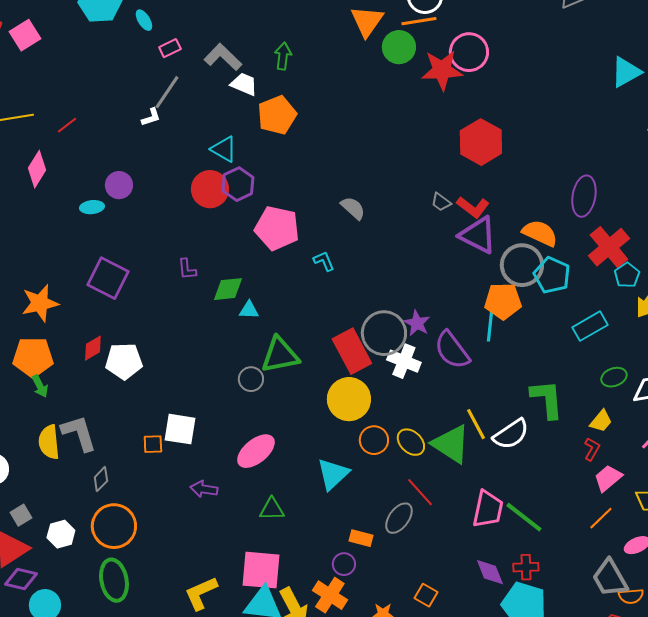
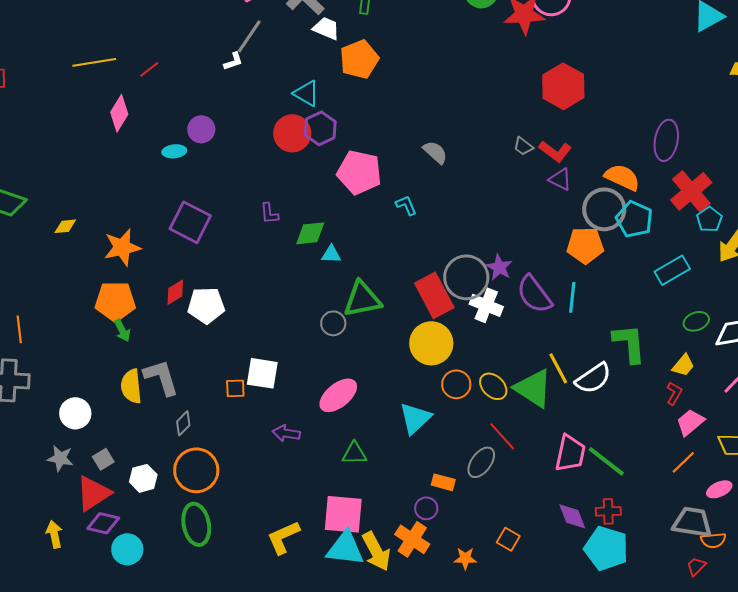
purple triangle: (478, 235) -> (560, 179), size x0.6
cyan line: (490, 326) -> (572, 297), moved
gray trapezoid: (610, 578) -> (692, 522), turned 129

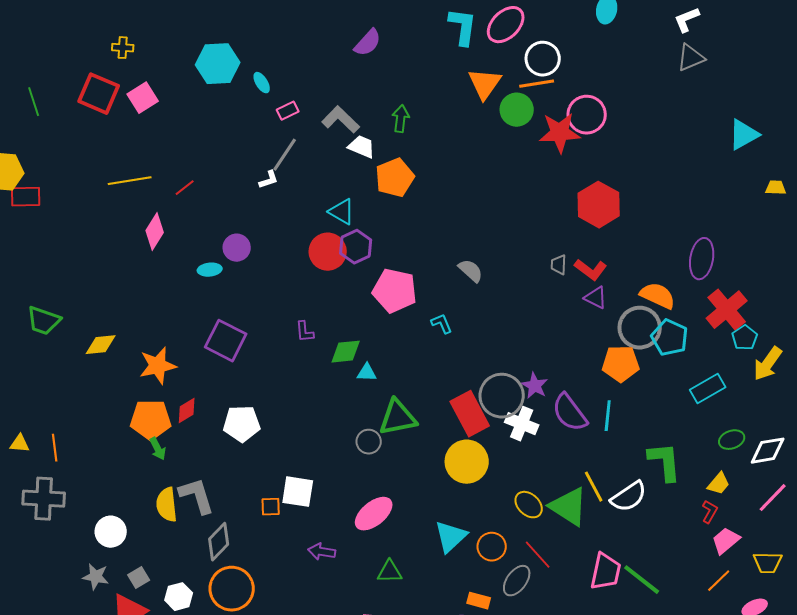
gray trapezoid: (523, 146) -> (559, 265), turned 55
yellow diamond: (65, 226) -> (101, 345), size x1.4
red diamond: (175, 292) -> (187, 411), moved
orange circle: (456, 384) -> (492, 547), moved
gray diamond: (183, 423) -> (219, 542), size x1.5

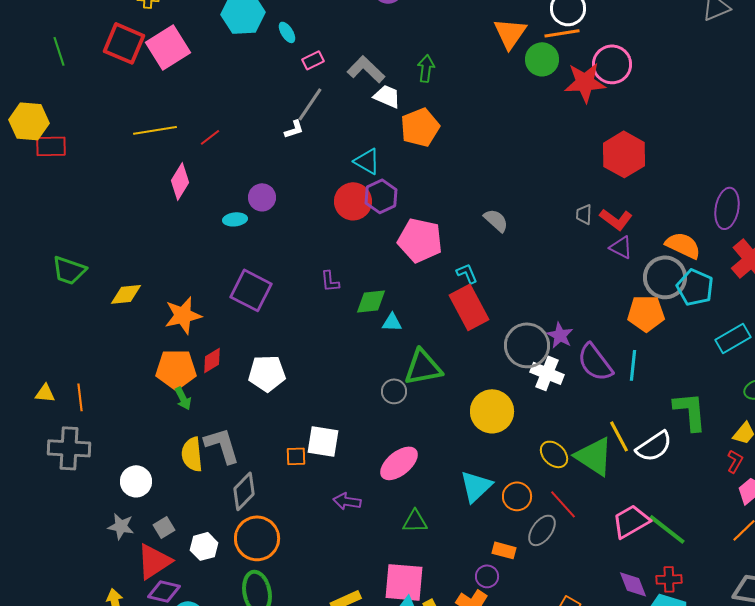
pink square: (143, 98) -> (168, 47), size x1.4
red rectangle: (470, 414) -> (469, 307), moved
pink trapezoid: (606, 572) -> (631, 521), turned -132

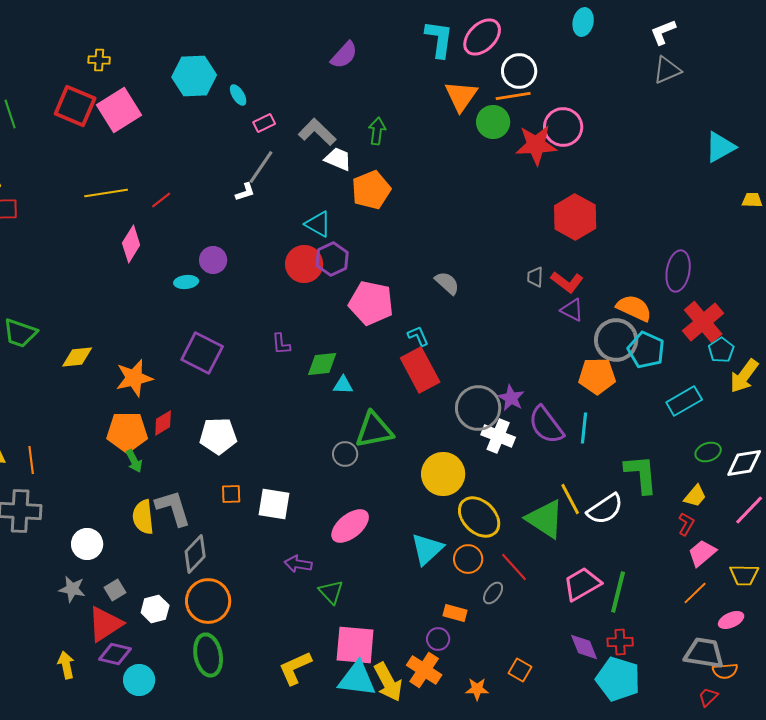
yellow ellipse: (554, 454) -> (479, 517), moved, size x1.5
orange square: (296, 456) -> (231, 494), moved
green triangle: (415, 521) -> (331, 592), moved, turned 48
green line: (667, 529) -> (618, 592), turned 66
gray ellipse: (542, 530) -> (493, 593), size x0.7

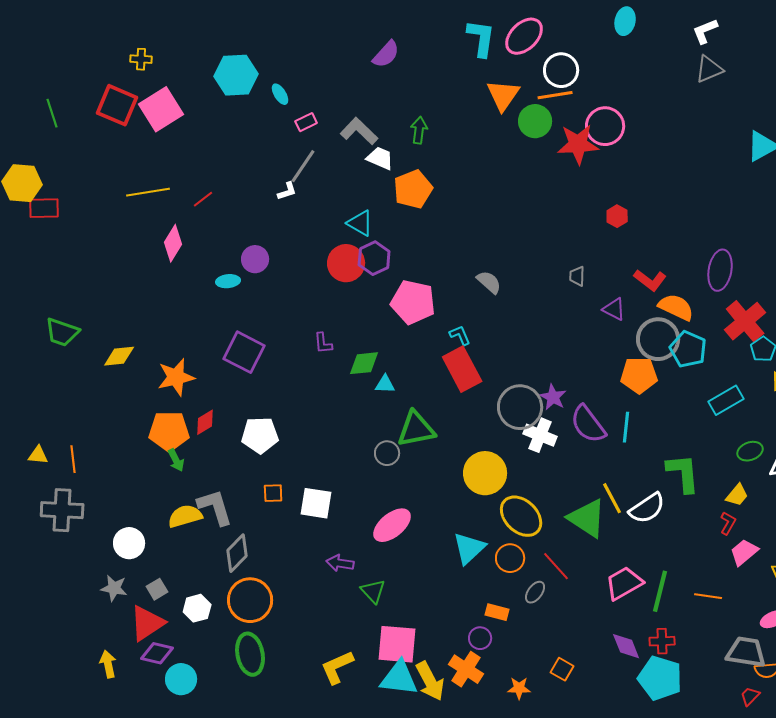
red hexagon: (575, 217) -> (617, 216), size x0.5
red L-shape: (567, 282) -> (650, 280), moved
yellow semicircle: (143, 517) -> (185, 516), turned 80
orange line: (695, 593) -> (708, 596), moved, turned 52

